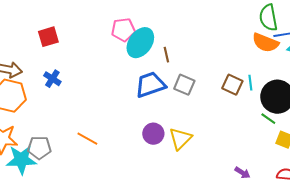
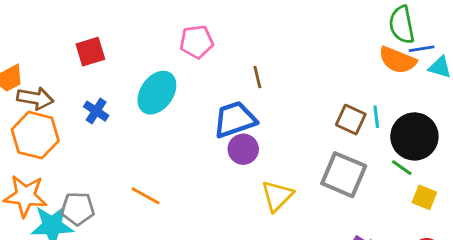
cyan ellipse: (140, 43) -> (157, 93), moved
gray square: (184, 85) -> (344, 175), moved, size x1.5
purple circle: (153, 134) -> (243, 149), moved

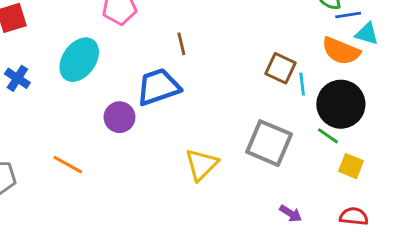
orange semicircle: (397, 60) -> (341, 51), moved
brown square: (351, 120) -> (281, 68), moved
purple circle: (243, 149) -> (119, 117), moved

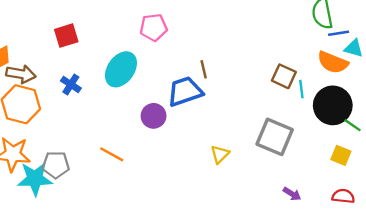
brown line: (181, 44) -> (204, 69), moved
green line: (328, 136) -> (353, 125), moved
yellow triangle: (201, 165) -> (220, 154), size x0.7

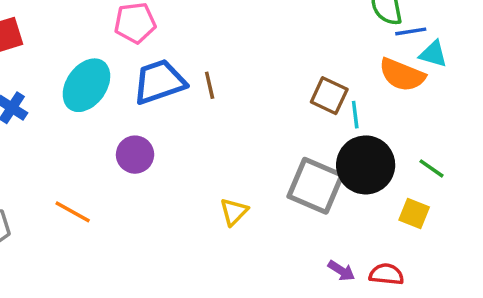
blue trapezoid: (185, 91) -> (159, 82), moved
black circle: (333, 105) -> (366, 165), moved
red semicircle: (343, 196) -> (386, 274), moved

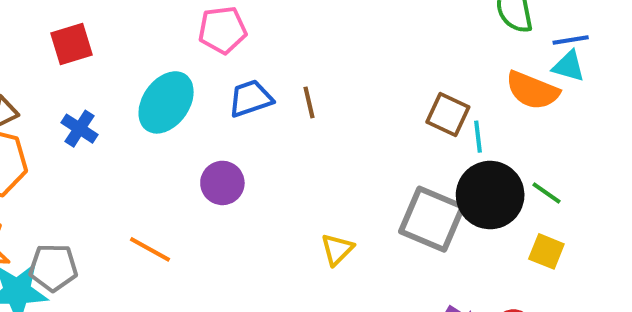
blue line: (411, 31) -> (571, 40), moved
blue trapezoid: (159, 82) -> (251, 98), size x0.7
green line: (431, 168) -> (546, 193), moved

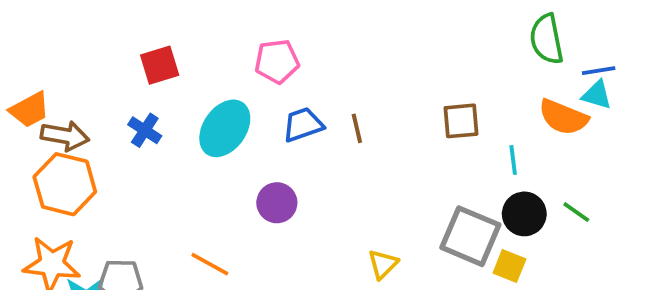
red square: (71, 44) -> (160, 65), moved
brown square: (448, 115) -> (461, 121), moved, turned -30
blue cross: (79, 129) -> (145, 130), moved
black circle: (490, 195) -> (524, 214), size x0.7
yellow square: (546, 251) -> (509, 266), moved

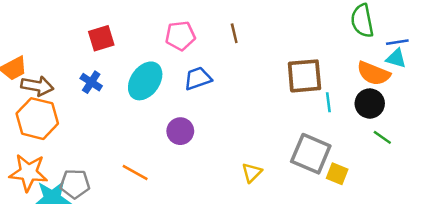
brown square: (461, 121) -> (304, 76), size x1.4
brown line: (357, 128) -> (234, 33), moved
cyan line: (513, 160) -> (328, 102), moved
black circle: (524, 214) -> (370, 104), moved

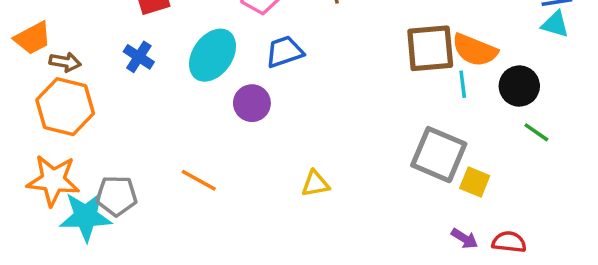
orange semicircle: (373, 73) -> (475, 50), moved
brown arrow: (37, 86) -> (65, 62), size x0.7
purple circle: (180, 131) -> (252, 103), moved
yellow triangle: (252, 173) -> (315, 184), moved, turned 35

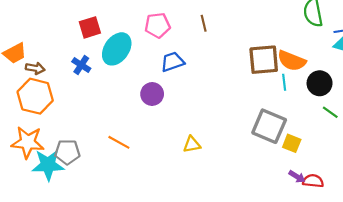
cyan ellipse: (213, 55) -> (117, 49), moved
purple arrow: (464, 239) -> (297, 177), moved

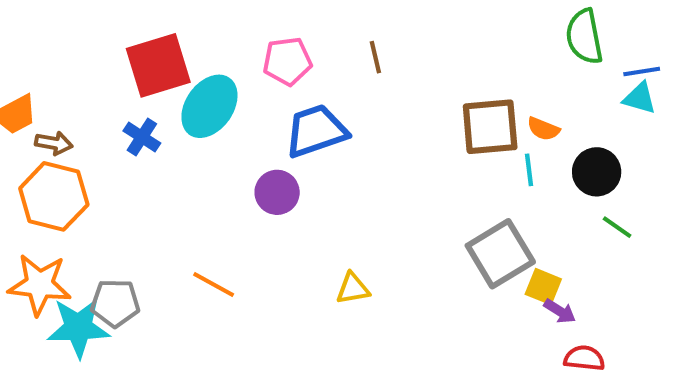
red square: (90, 27) -> (158, 65), size x1.5
orange semicircle: (292, 61) -> (543, 129), size x0.6
blue trapezoid: (173, 62) -> (316, 131), size x1.4
gray square: (269, 126) -> (500, 254), turned 36
purple arrow: (297, 177) -> (560, 311), moved

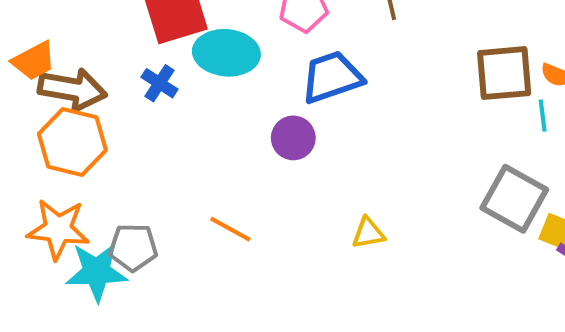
cyan ellipse: (209, 106) -> (226, 53), turned 60
brown arrow: (54, 143) -> (72, 89), size x1.8
gray square: (500, 254) -> (514, 199), turned -30

